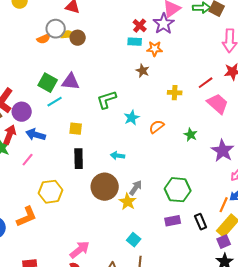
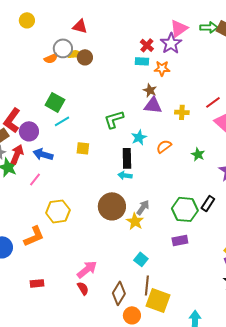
purple triangle: (71, 82) -> (153, 105), moved
black rectangle: (79, 159) -> (127, 158), moved
black rectangle: (201, 222) -> (208, 203), moved, turned 56

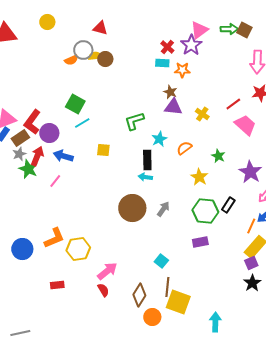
yellow cross: (182, 112) -> (202, 114), turned 32
yellow hexagon: (58, 211) -> (78, 249), moved
yellow star: (135, 221) -> (199, 177), moved

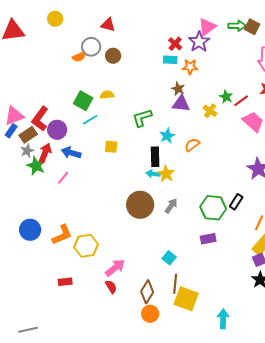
yellow semicircle: (95, 56) -> (107, 95), moved
green star: (218, 156) -> (226, 97), moved
yellow star: (199, 177) -> (166, 174), moved
blue circle: (22, 249) -> (30, 230), moved
orange circle: (152, 317) -> (150, 314), moved

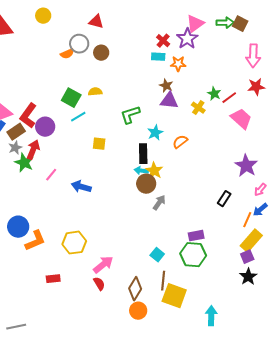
blue arrow: (71, 153) -> (81, 187), moved
brown circle: (140, 205) -> (146, 184), moved, size x0.7
green hexagon: (213, 208) -> (193, 255), moved
orange L-shape: (62, 235) -> (35, 241), moved

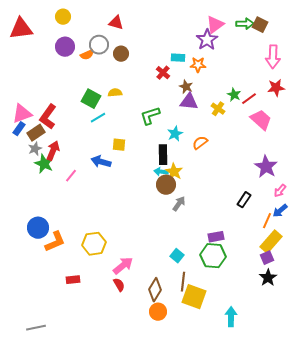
red cross: (163, 41) -> (163, 73), moved
purple circle: (45, 127) -> (65, 47), moved
blue arrow: (81, 187) -> (101, 162), moved

